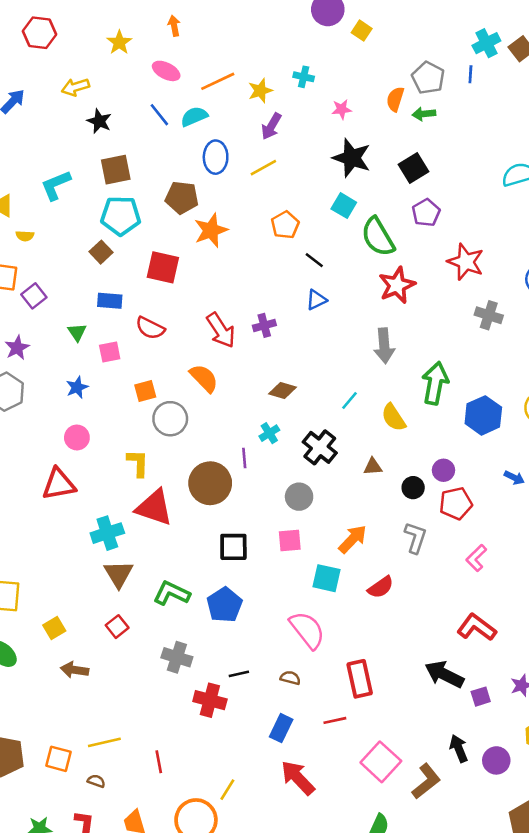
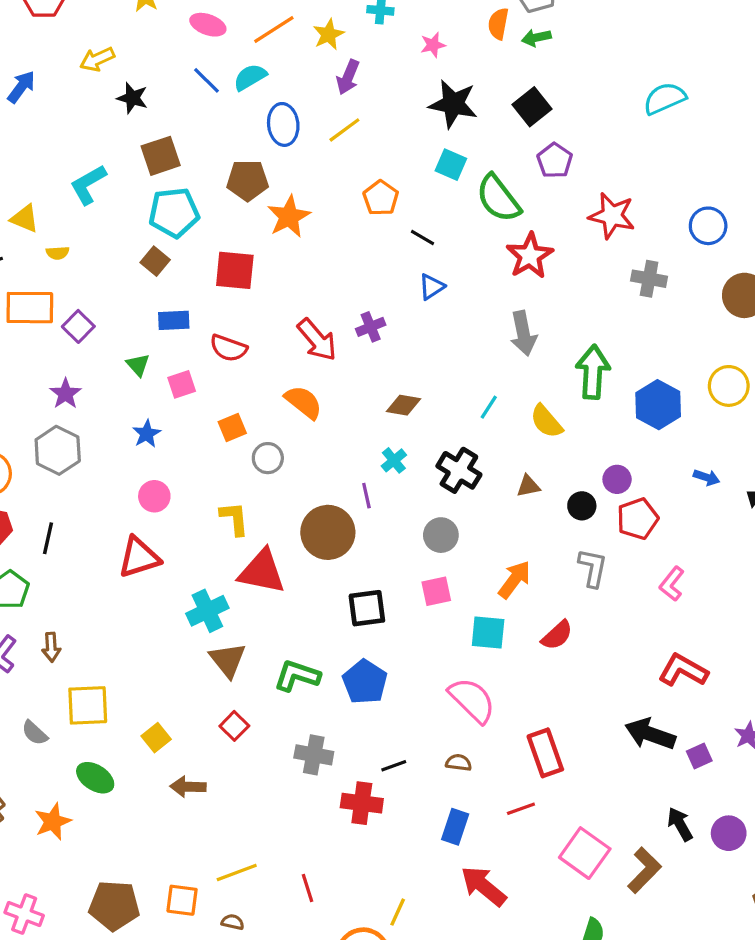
gray circle: (170, 419) -> (268, 458), size x0.7

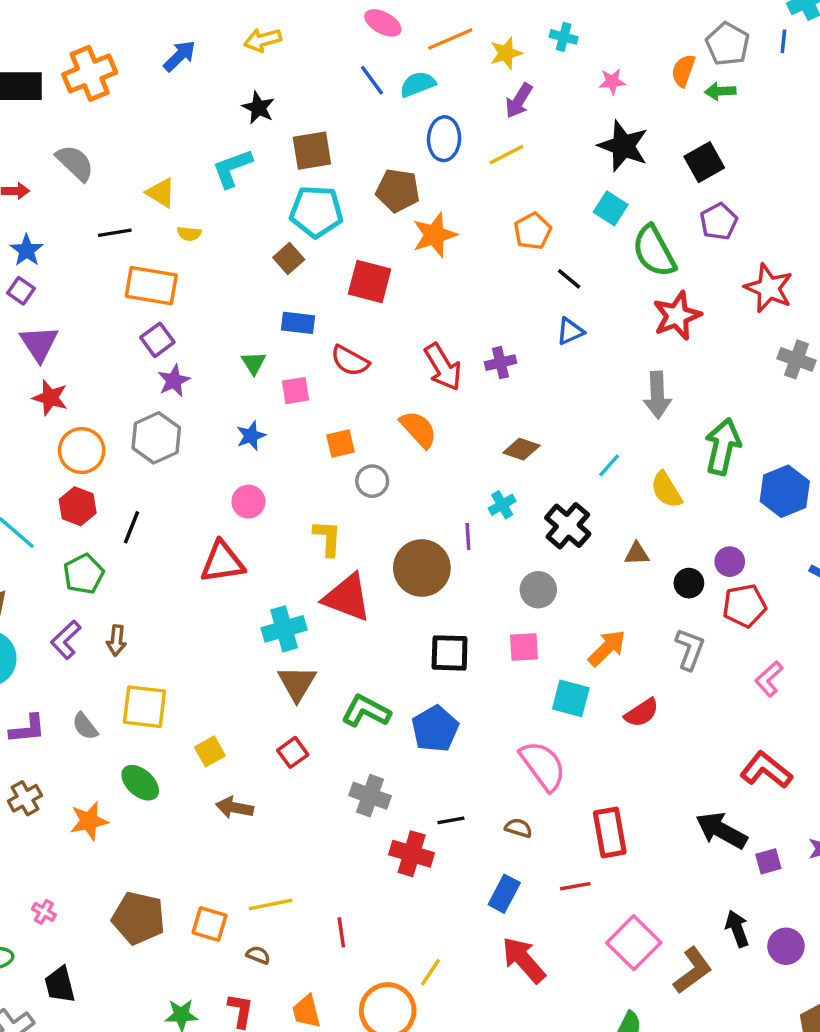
black star: (132, 98) -> (258, 108), moved
purple square: (78, 326) -> (157, 340), moved
pink cross: (24, 914) -> (44, 912), size x0.6

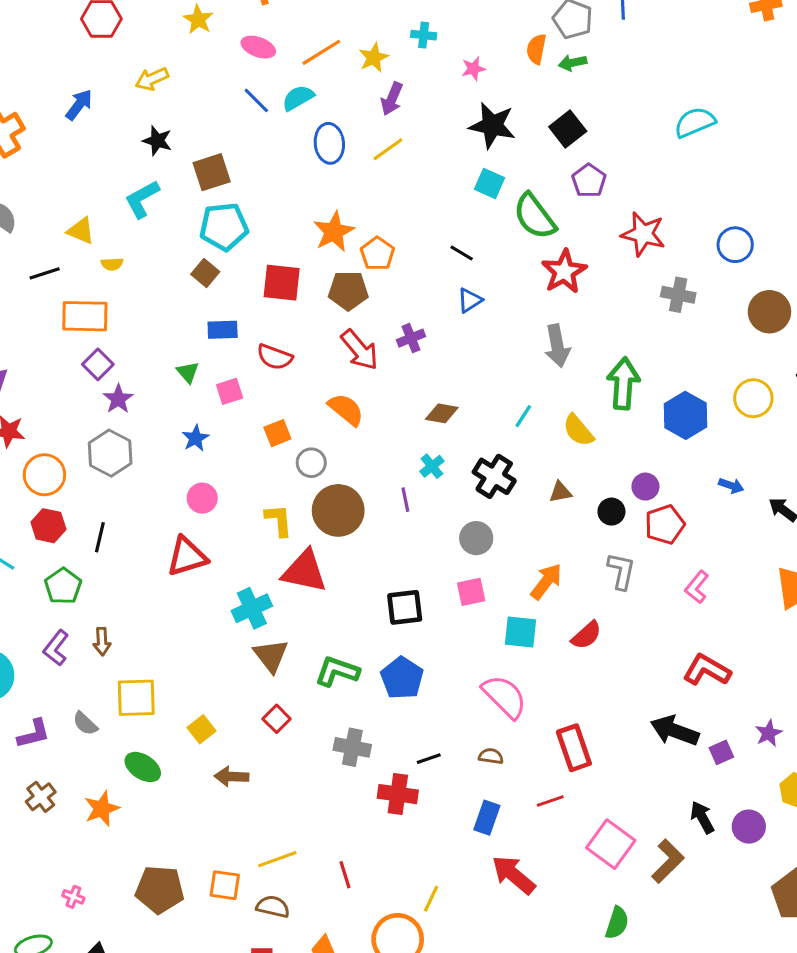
brown pentagon: (398, 191) -> (348, 291), moved
orange pentagon: (533, 231) -> (377, 254), moved
brown circle: (422, 568) -> (338, 510), moved
brown semicircle: (258, 955) -> (273, 907), size x1.5

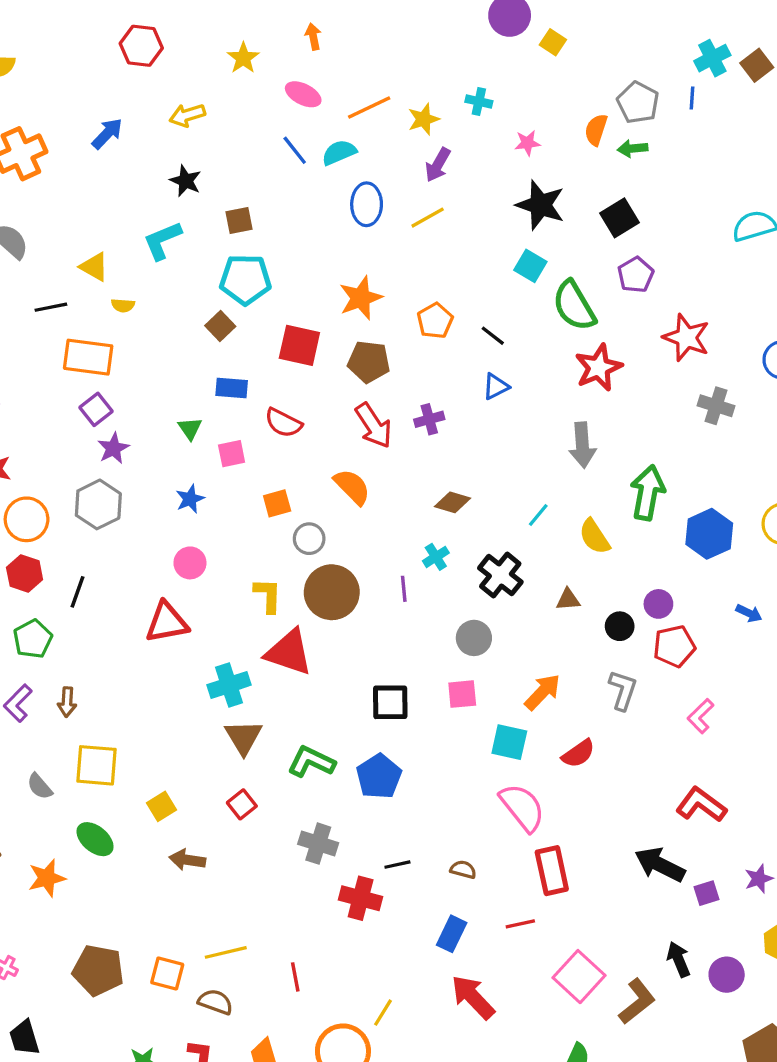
brown square: (212, 172) -> (239, 221), size x0.7
orange pentagon: (377, 254) -> (435, 321), moved
pink semicircle: (504, 697) -> (522, 807), moved

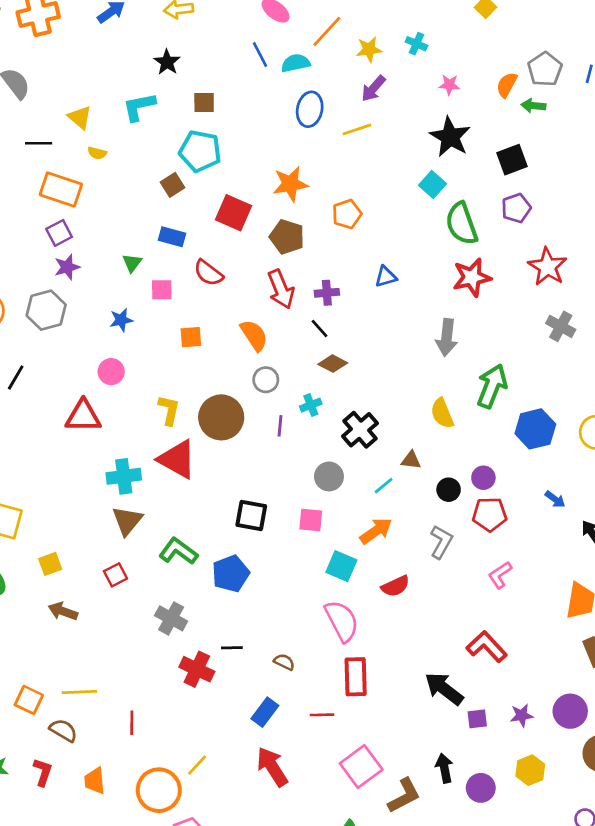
orange line: (369, 107) -> (327, 31), turned -33
black line: (493, 336) -> (320, 328), moved
cyan line: (538, 515) -> (384, 486), moved
gray circle: (309, 539) -> (266, 380), moved

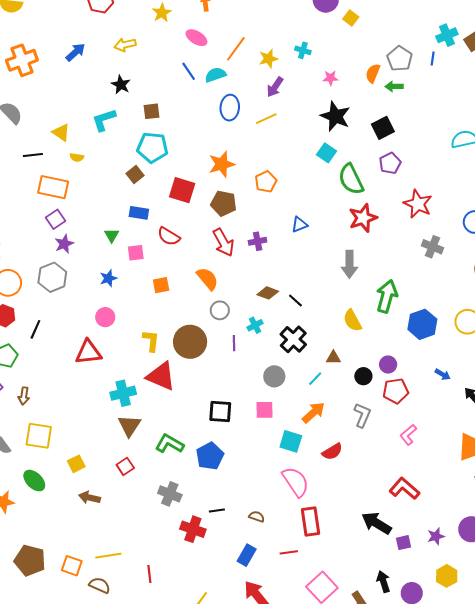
black line: (320, 328) -> (295, 300), moved

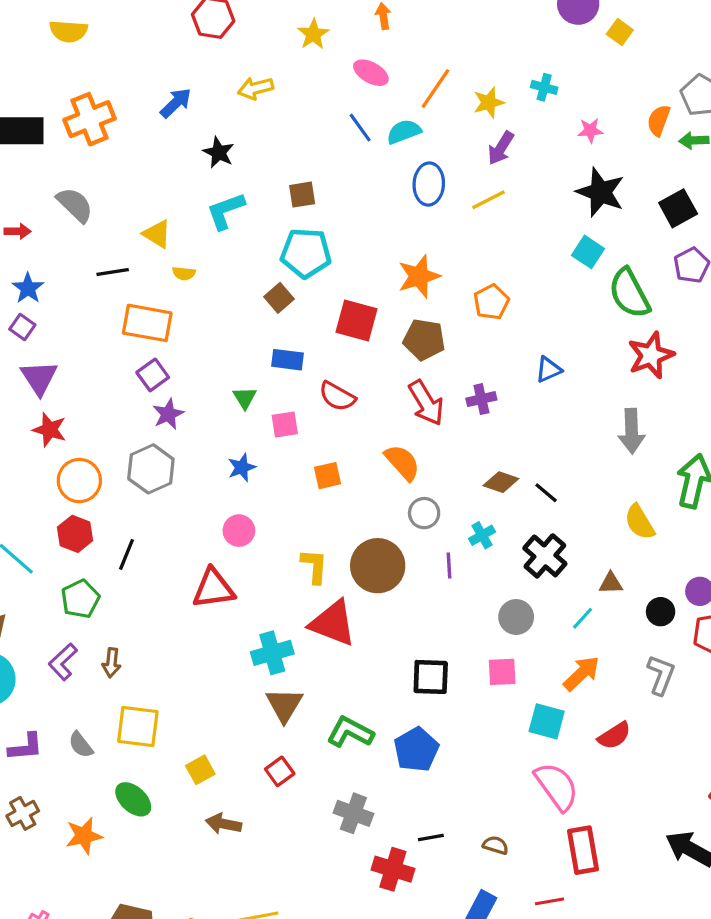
black star: (121, 85) -> (219, 152), moved

